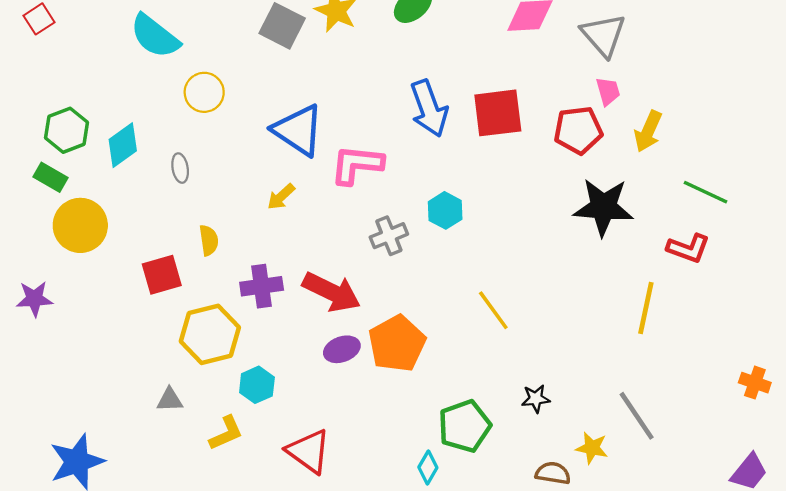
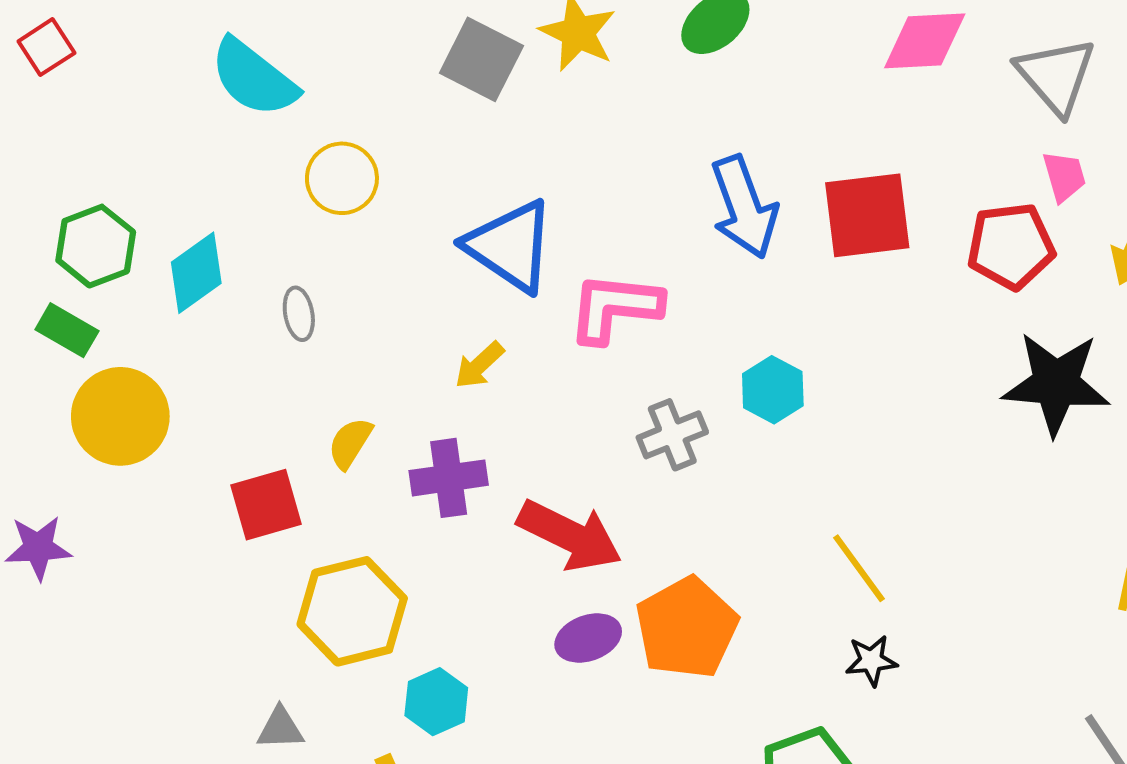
yellow semicircle: (209, 240) -> (350, 443), turned -140
purple cross: (262, 286) -> (449, 478), moved
black star: (536, 399) -> (871, 661), moved

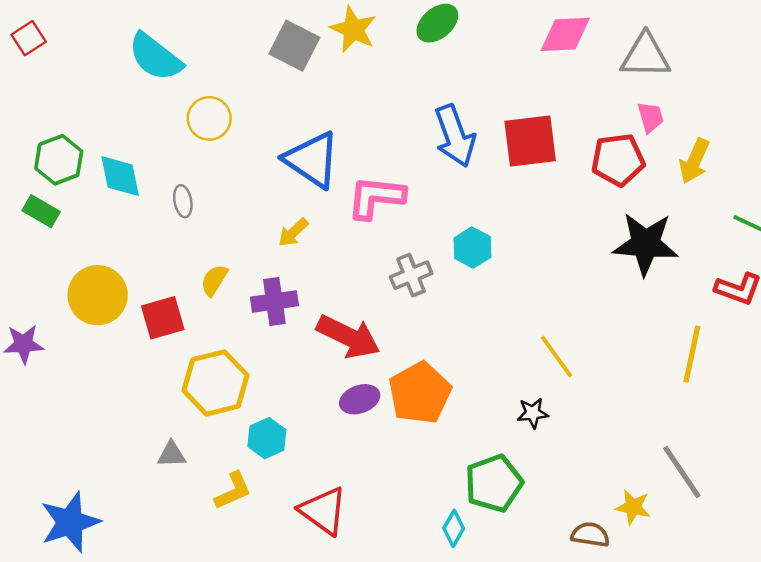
gray triangle: (1056, 76) -> (646, 56), turned -48
cyan diamond: (196, 273) -> (120, 176), turned -66
yellow circle: (120, 416) -> (98, 295), moved
yellow line: (859, 568) -> (556, 357), moved

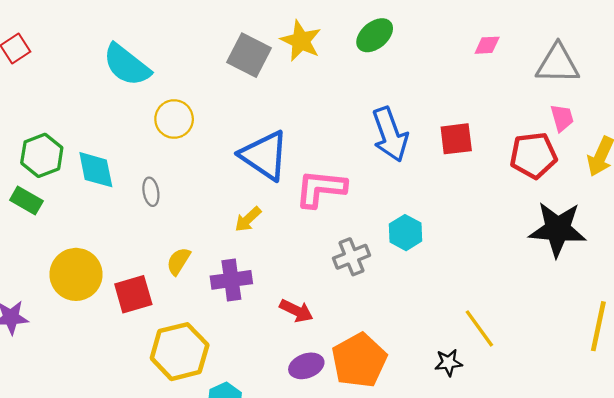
pink diamond: (565, 34) -> (487, 45), size x0.6
red square: (530, 141) -> (456, 139), size x0.7
red arrow: (348, 337) -> (296, 311), size x0.6
black star: (533, 413) -> (448, 363), moved

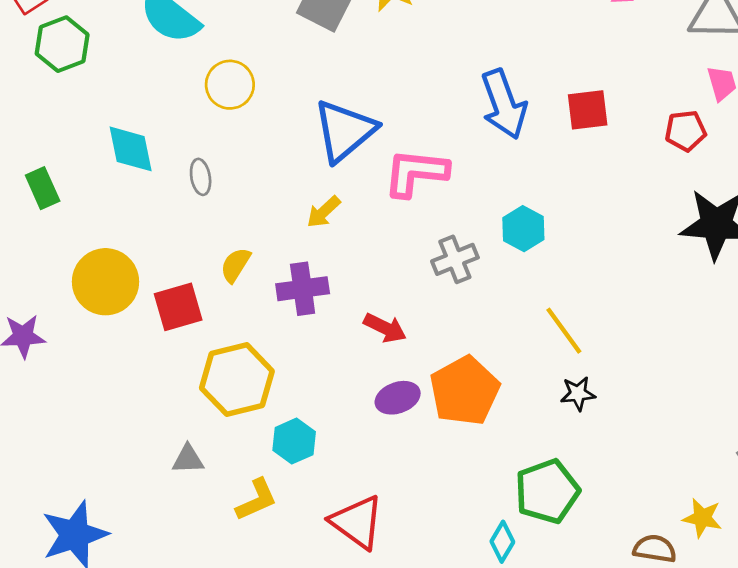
green hexagon: (42, 155) -> (62, 44), moved
blue triangle: (264, 155) -> (344, 131), turned 46
red pentagon: (533, 155) -> (686, 131), size x0.7
green rectangle: (26, 201) -> (43, 188), turned 36
yellow line: (479, 328) -> (564, 331), moved

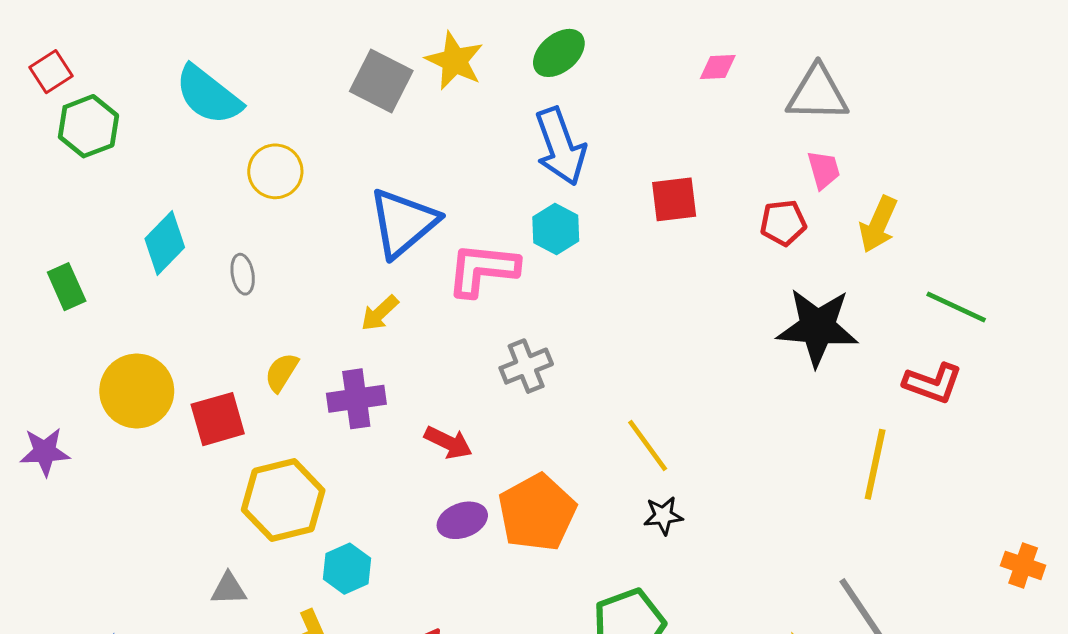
blue arrow: (504, 104) -> (560, 146), moved
cyan diamond: (131, 149) -> (165, 243), turned 56
cyan hexagon: (523, 229) -> (556, 229), moved

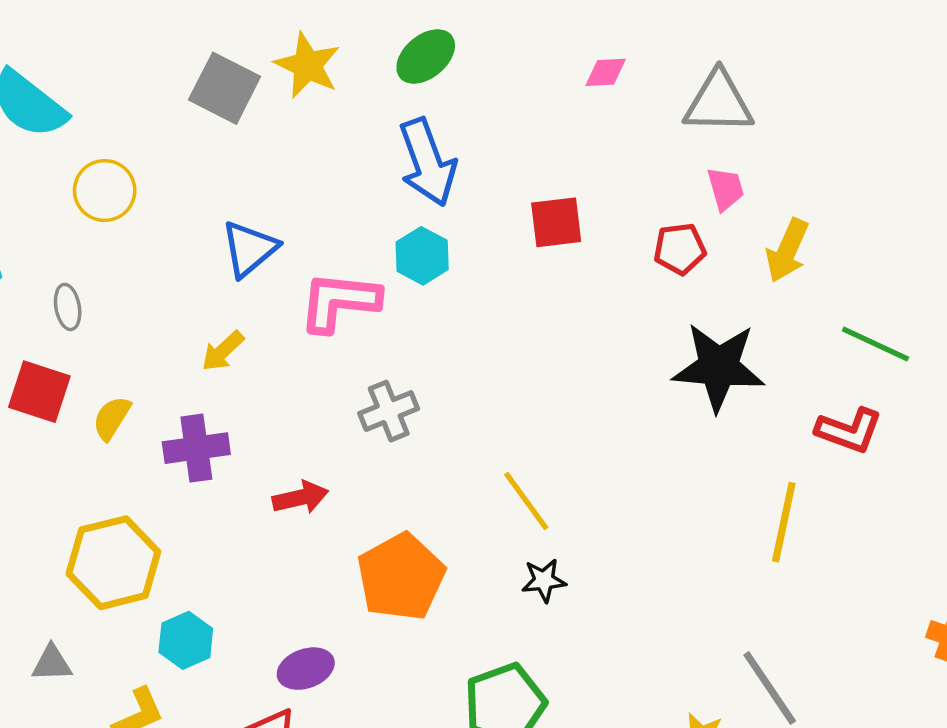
blue triangle: (403, 223) -> (249, 249), size x0.7
red square: (218, 419) -> (39, 392), moved, turned 34
red arrow: (448, 442) -> (300, 497), turned -39
purple ellipse: (462, 520) -> (306, 669), moved

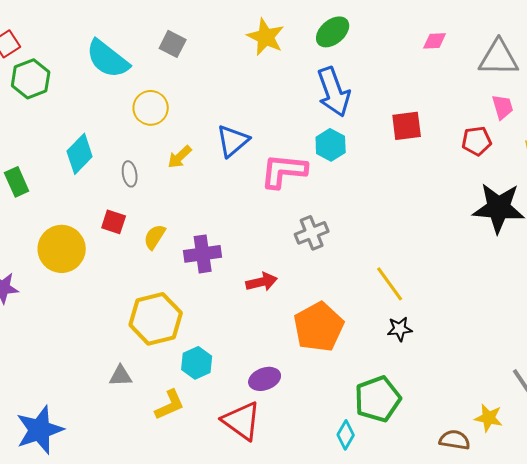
gray square: (225, 88) -> (173, 44), moved, size x0.7
yellow arrow: (223, 351) -> (180, 157), moved
red square: (39, 392) -> (114, 222), size x0.7

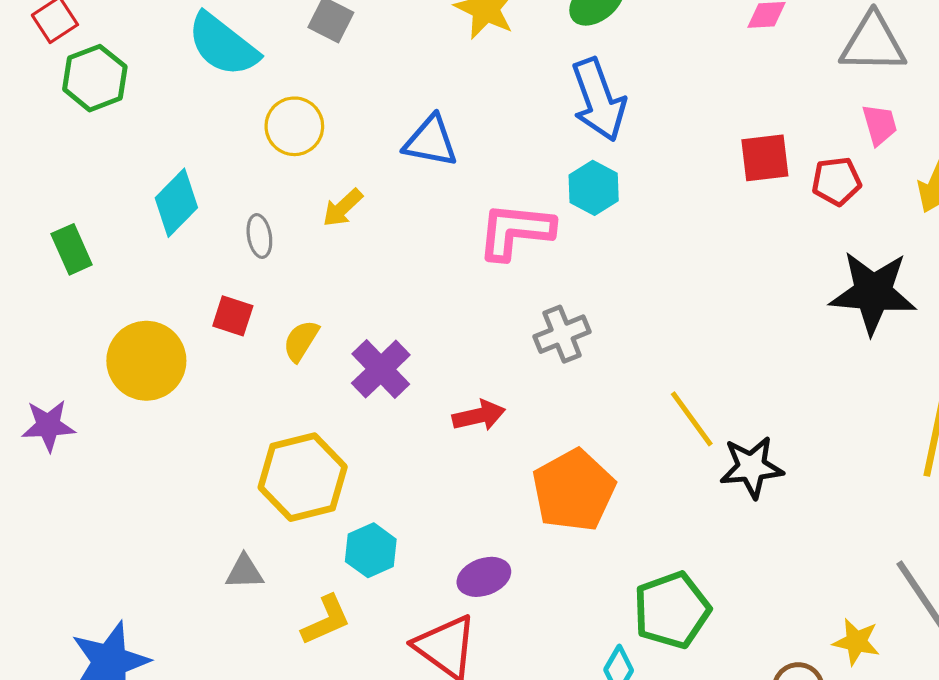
red square: (407, 126) -> (765, 158), moved
blue triangle: (233, 141) -> (431, 141), moved, turned 51
purple cross: (203, 254) -> (381, 369), turned -36
black star: (400, 329) -> (752, 467), moved, size x1.5

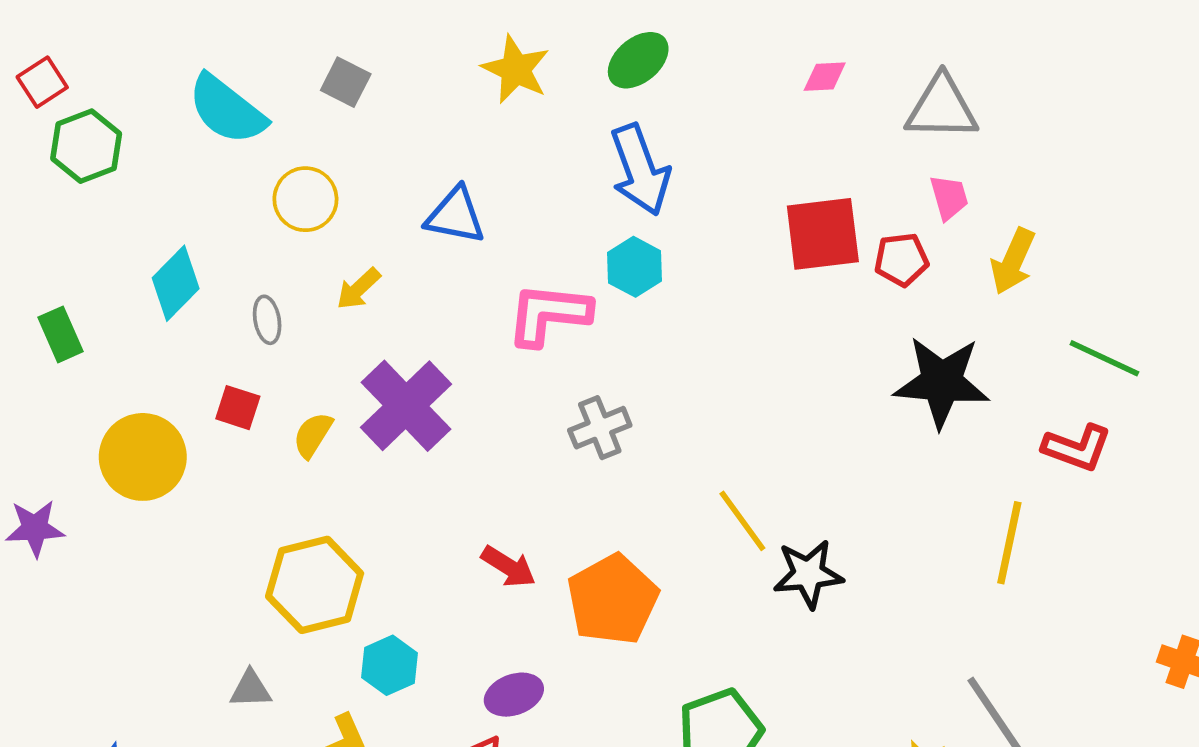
red square: (765, 158) -> (823, 234), size x1.4
purple cross: (381, 369) -> (406, 406), moved, size x1.4
red arrow: (479, 416) -> (508, 567), moved, turned 45

